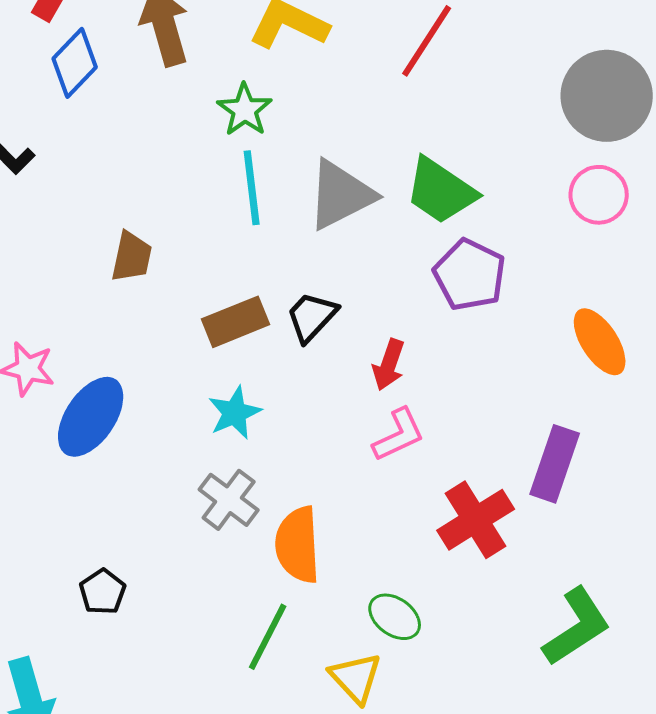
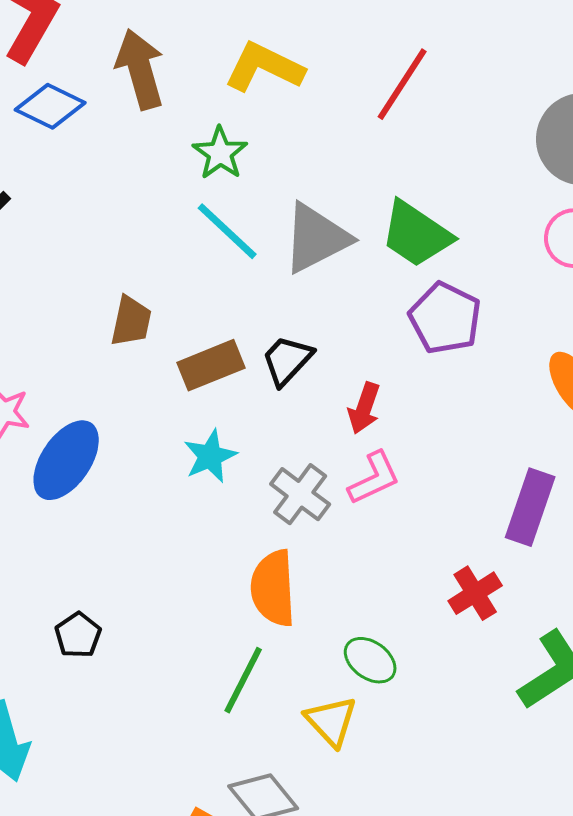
blue diamond: (75, 63) -> (50, 106), turned 72
cyan line: (252, 188) -> (227, 231), turned -40
brown trapezoid: (132, 257) -> (131, 321), moved
gray cross: (229, 500) -> (300, 494), moved
red cross: (476, 520) -> (475, 593), moved, size x0.7

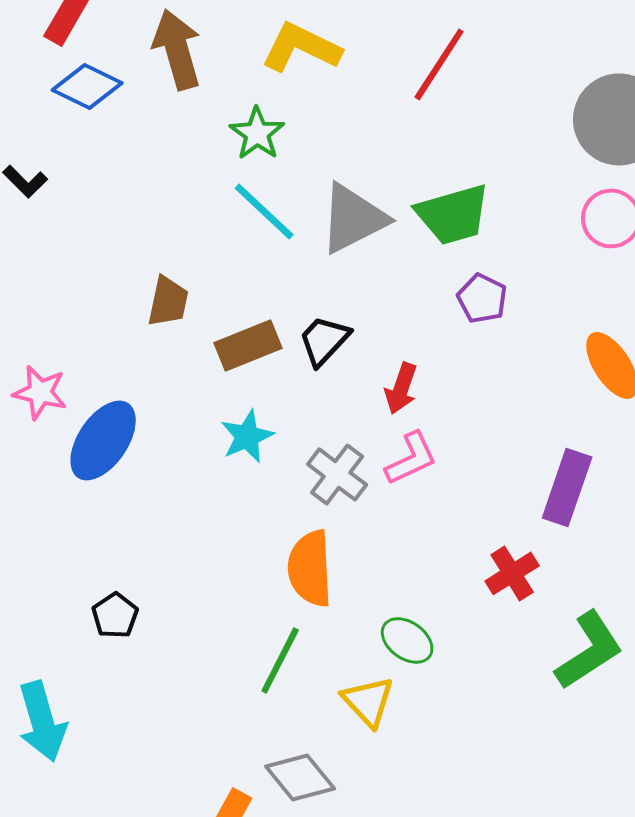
green trapezoid: (416, 234) -> (453, 214), turned -50
purple pentagon: (445, 318) -> (482, 298), size x0.7

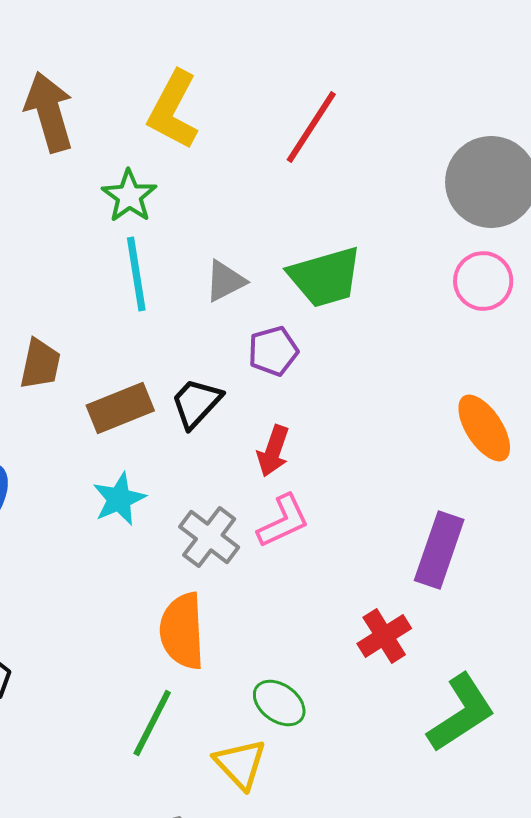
yellow L-shape: (301, 47) -> (173, 110), turned -88
cyan line: (264, 211) -> (136, 274), turned 38
gray triangle: (353, 218) -> (225, 281), size x0.6
purple pentagon: (482, 298) -> (273, 351), moved, turned 30

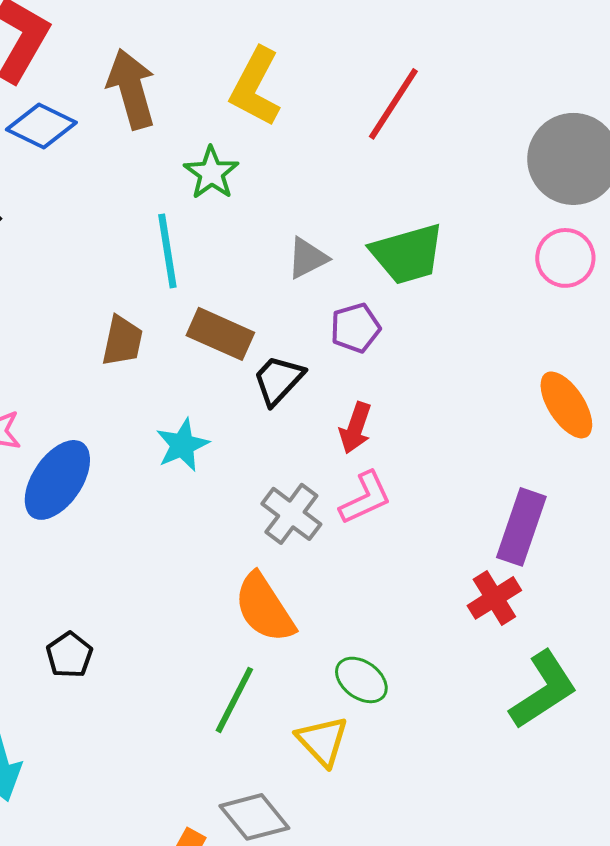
cyan line: (136, 274) -> (167, 251), moved
brown rectangle: (120, 408) -> (220, 334), moved, turned 46
cyan star: (119, 499) -> (182, 445), moved
orange semicircle: (182, 631) -> (264, 608), turned -30
red cross: (384, 636) -> (494, 598), moved

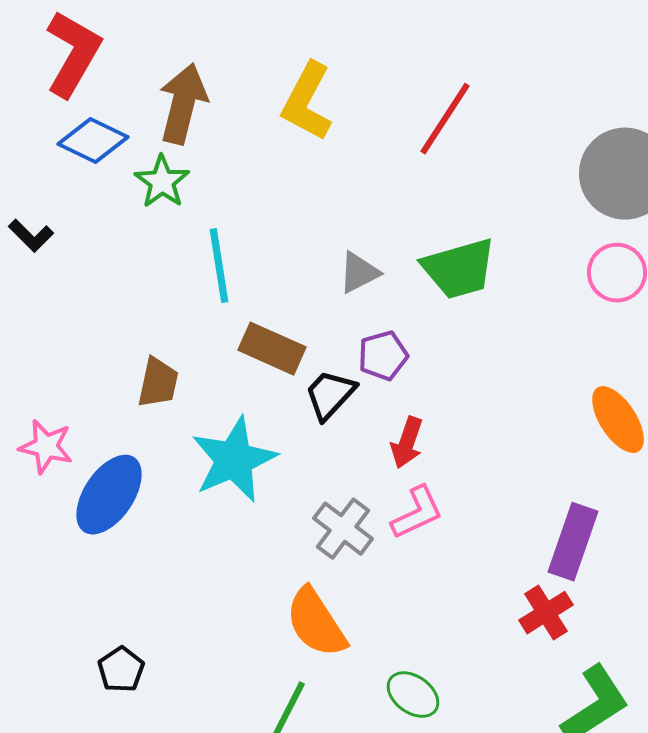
brown arrow: (131, 89) -> (183, 104), turned 30
green star: (211, 173) -> (162, 182), moved
purple pentagon: (355, 328) -> (383, 356), moved
brown trapezoid: (122, 341) -> (158, 383), moved
cyan star: (182, 445) -> (234, 460), size x1.6

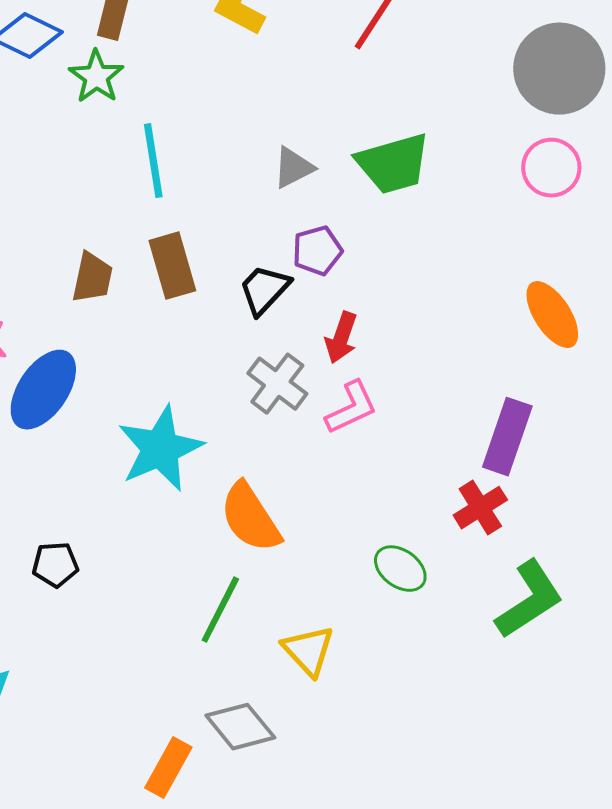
brown rectangle: (272, 349) -> (172, 266), moved, turned 50
cyan star: (234, 460) -> (160, 449), moved
gray cross: (343, 529) -> (277, 384), moved
black pentagon: (121, 670) -> (55, 565), turned 30
green ellipse: (413, 695) -> (400, 569), moved

